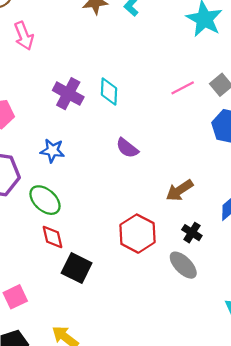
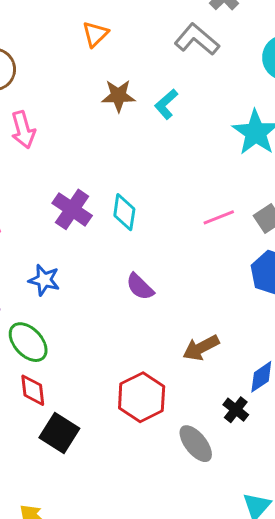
black cross: (192, 233) -> (236, 410), moved

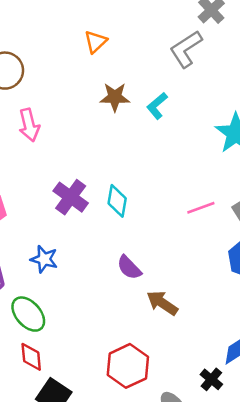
gray L-shape: (197, 39) -> (186, 49), turned -75
brown arrow: (201, 348) -> (162, 303), moved, turned 60

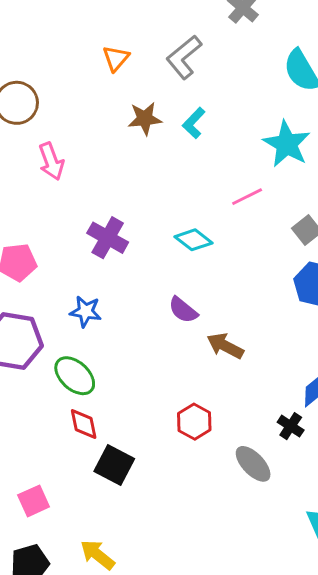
gray L-shape: (186, 49) -> (184, 57), moved
cyan diamond: (117, 201) -> (194, 240), moved, turned -56
pink line: (201, 208) -> (247, 197), moved
red hexagon: (128, 366) -> (194, 422), size x0.7

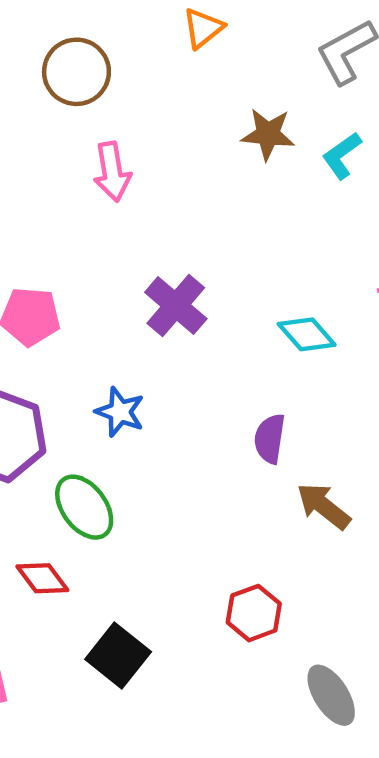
orange triangle: (116, 58) -> (203, 28), moved
purple semicircle: (183, 310) -> (270, 439), turned 48
red diamond: (84, 424) -> (42, 578), moved, turned -36

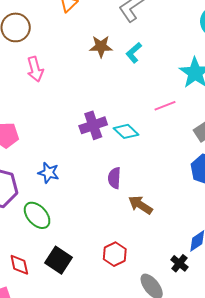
purple cross: (176, 306) -> (93, 125), moved, turned 36
red diamond: (42, 578) -> (19, 265), moved, turned 30
black square: (118, 656) -> (58, 260), moved

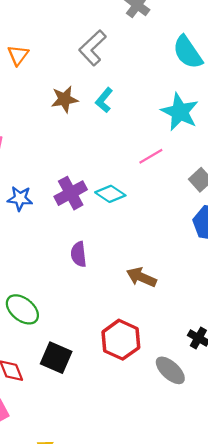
blue star: (49, 173) -> (20, 198), moved
purple semicircle: (114, 178) -> (79, 254), moved
red hexagon: (115, 254) -> (121, 340), size x1.4

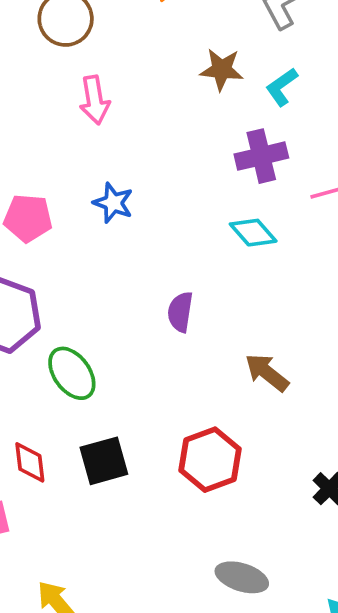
purple cross: (71, 193) -> (261, 156), moved
black square: (56, 358) -> (104, 461), turned 36
gray ellipse: (170, 370) -> (242, 577), moved, turned -40

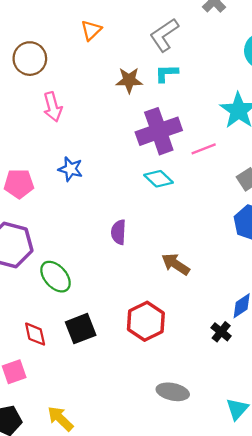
cyan L-shape: (282, 87) -> (166, 73), moved, turned 40
purple cross: (261, 156) -> (159, 131), size x1.4

